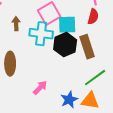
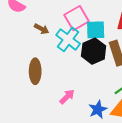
brown arrow: (16, 24) -> (42, 29), turned 120
cyan cross: (41, 34) -> (68, 39), turned 30

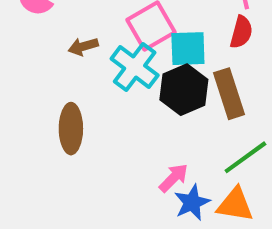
brown arrow: (42, 29) -> (83, 46), turned 136
pink arrow: (67, 97) -> (174, 178), moved

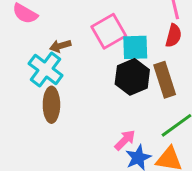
cyan cross: (135, 67) -> (46, 69), moved

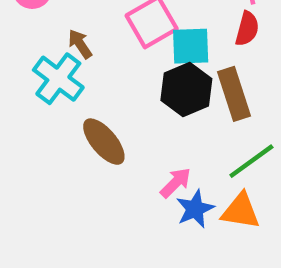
brown arrow: (60, 46) -> (80, 44), turned 72
brown ellipse: (51, 105) -> (104, 142), moved, turned -40

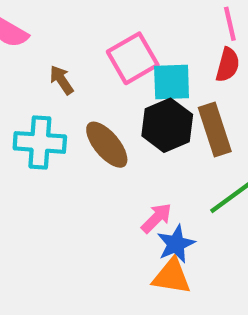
cyan cross: (58, 79) -> (40, 142), moved, turned -33
brown ellipse: (104, 142) -> (107, 145), moved
orange triangle: (241, 211) -> (172, 276), moved

